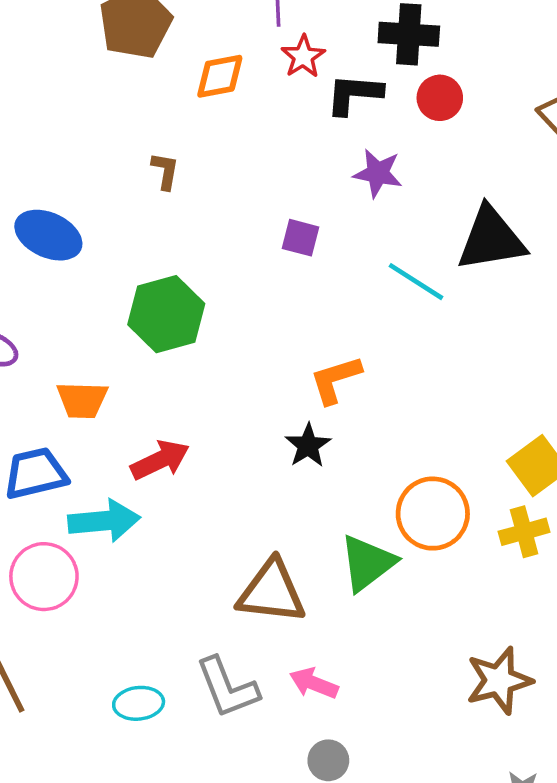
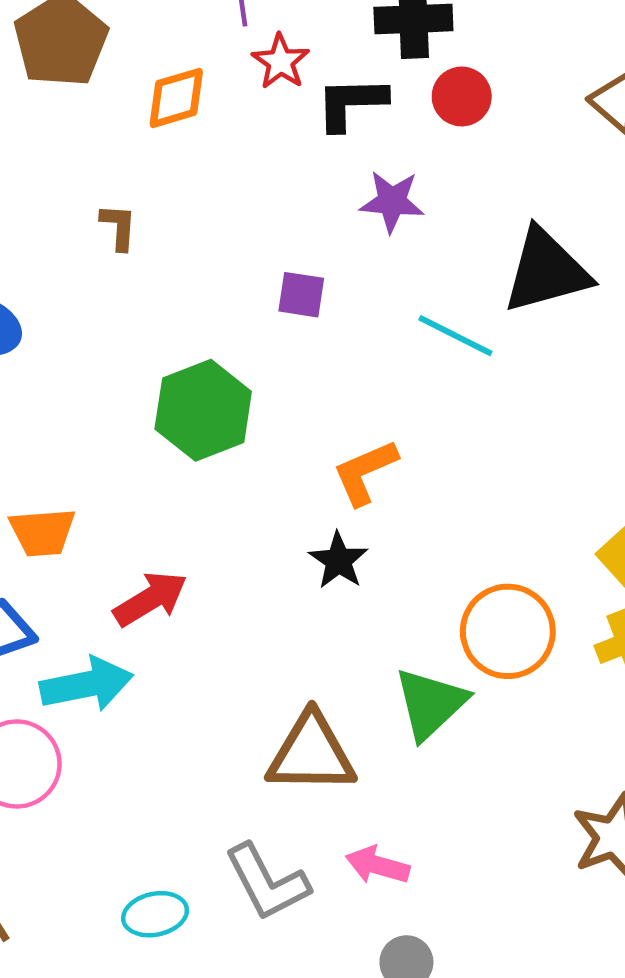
green hexagon: (166, 314) -> (203, 410), moved

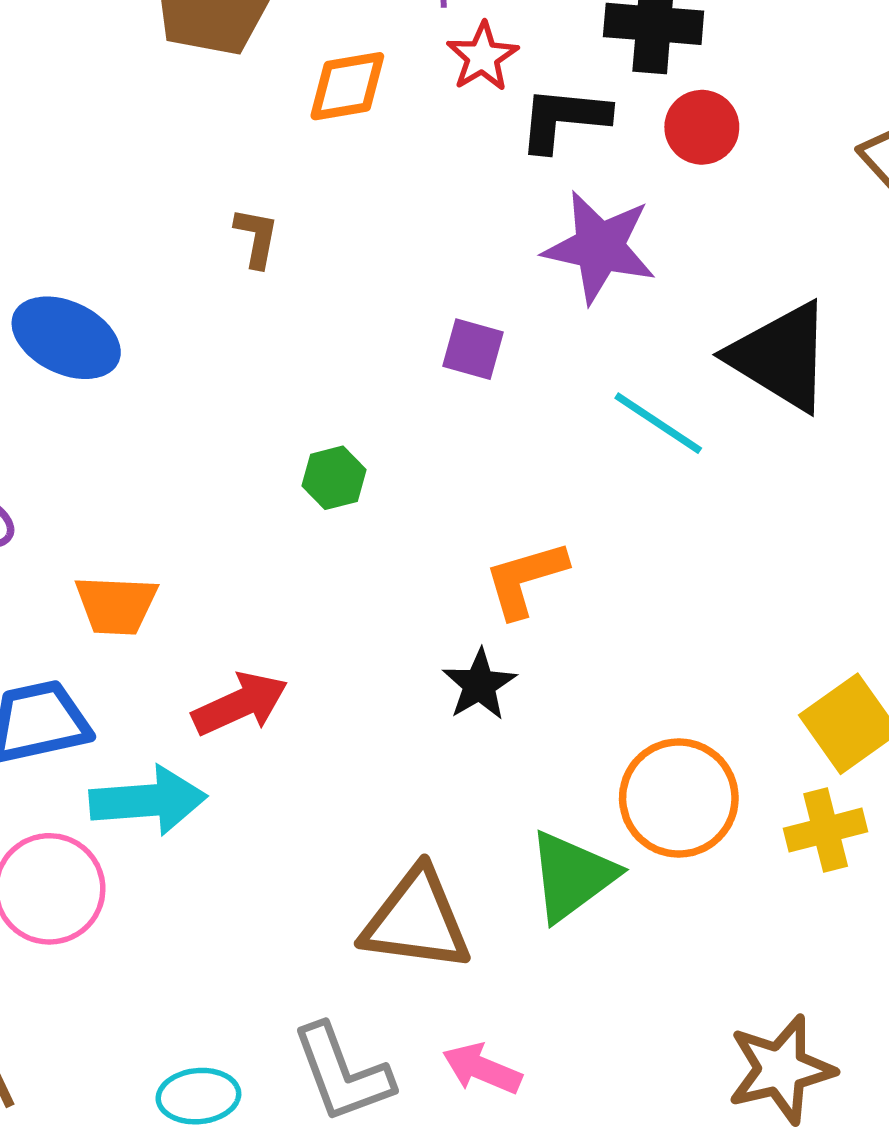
purple star: (392, 201) -> (600, 247), size x1.4
black triangle: (546, 271) -> (781, 356), turned 40
green hexagon: (203, 410) -> (334, 478), size x0.5

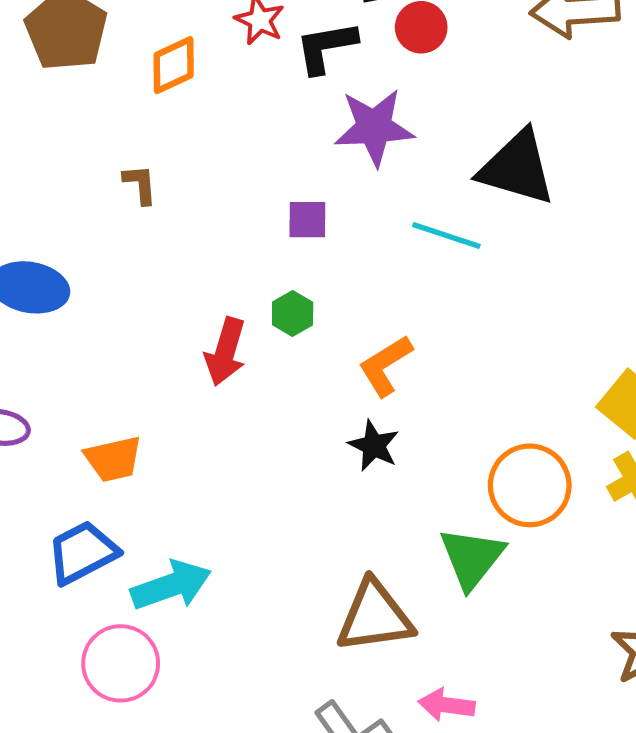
green hexagon: (334, 478) -> (293, 314), moved
red arrow: (240, 704) -> (225, 352), moved, turned 146

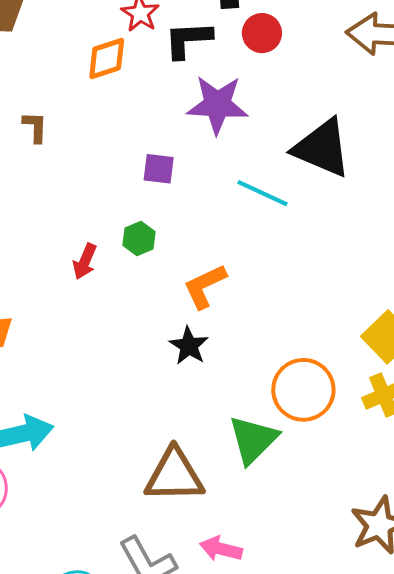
orange diamond: (174, 65) -> (107, 59), moved
red arrow: (225, 352) -> (85, 261), size x0.7

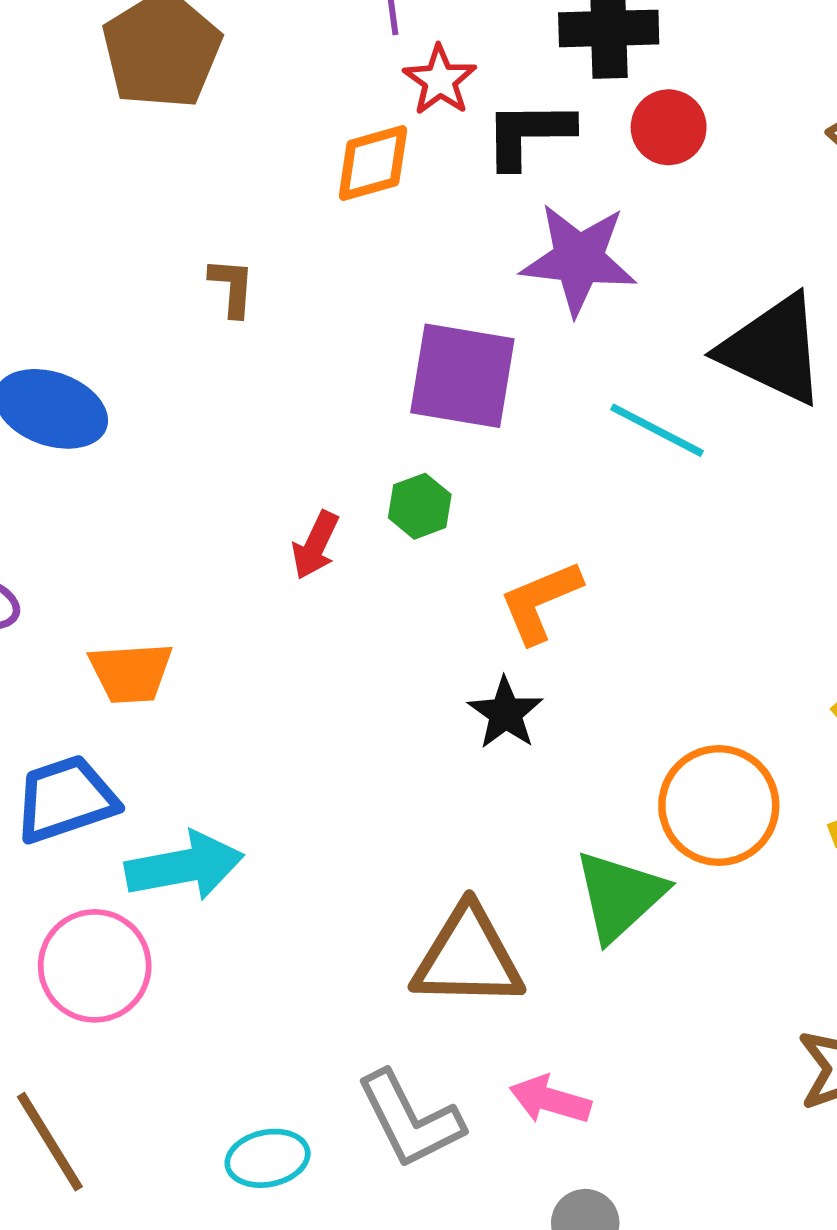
purple square: (159, 169) -> (462, 376), size x1.8

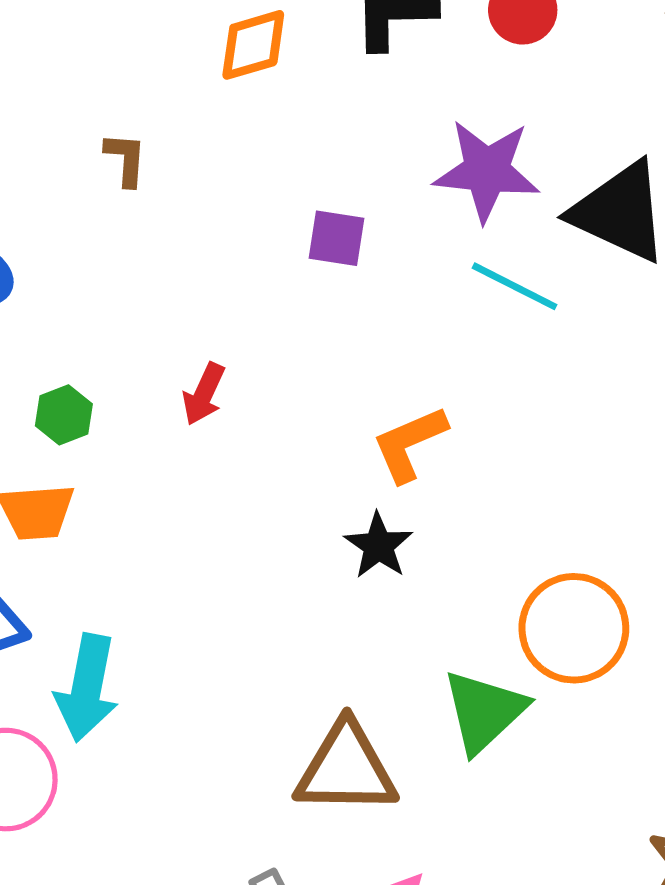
purple star: (579, 259) -> (487, 171), moved
purple square: (462, 376) -> (337, 238), size x0.6
green hexagon: (420, 506) -> (64, 415), moved
cyan arrow: (184, 866) -> (87, 688), turned 112

